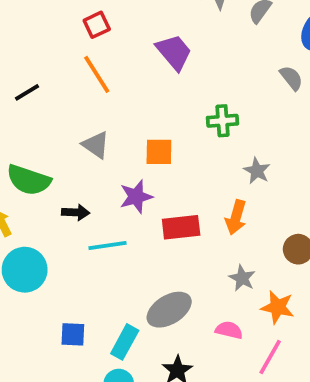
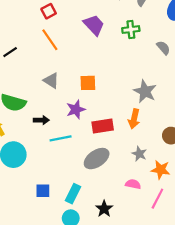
gray semicircle: (291, 78) -> (163, 48), moved
green cross: (223, 121) -> (131, 30), moved
gray star: (257, 171) -> (145, 91), size x1.5
gray ellipse: (169, 310) -> (97, 159), moved

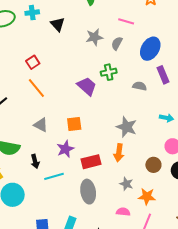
purple trapezoid: (94, 25) -> (87, 86), moved
gray semicircle: (163, 48) -> (140, 86), turned -32
black arrow: (41, 120) -> (35, 161), turned 80
gray ellipse: (97, 159) -> (88, 192), turned -60

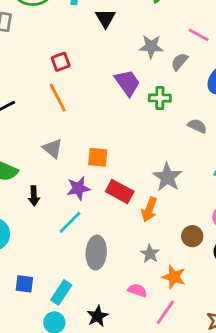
purple trapezoid: (87, 86) -> (127, 83), moved
red rectangle: (91, 162) -> (120, 191), moved, turned 30
cyan line: (54, 176) -> (70, 222), moved, turned -42

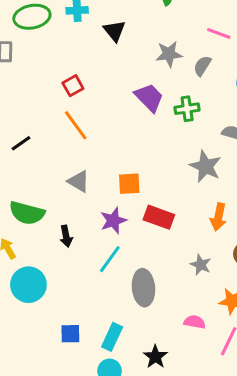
gray star: (167, 177) -> (205, 166), moved
orange arrow: (149, 209) -> (218, 217), moved
gray star: (150, 254) -> (201, 265), moved

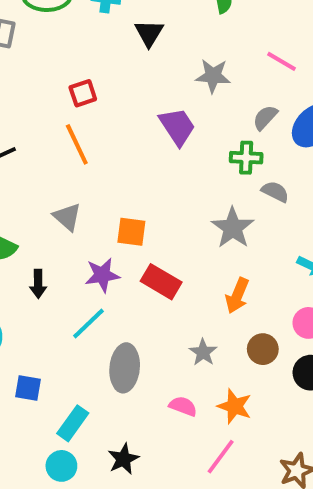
gray semicircle: (202, 66) -> (265, 118), moved
green cross: (187, 109) -> (246, 158), moved
pink semicircle: (195, 322) -> (183, 406), moved
blue square: (70, 334) -> (28, 388), moved

